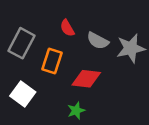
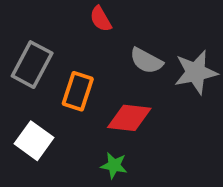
red semicircle: (67, 28) -> (101, 19), moved
green star: (76, 111) -> (114, 165), turned 30

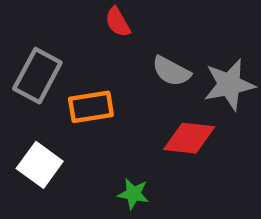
orange rectangle: (78, 91) -> (91, 107), turned 63
red diamond: (129, 118) -> (189, 138), moved

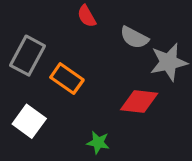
gray semicircle: (171, 71) -> (134, 38), moved
orange rectangle: (91, 107) -> (67, 79), turned 44

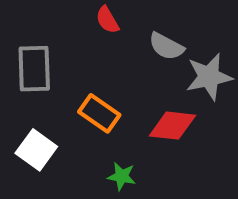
gray rectangle: (28, 56) -> (34, 69), turned -30
orange rectangle: (67, 79) -> (99, 113), moved

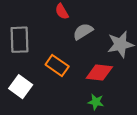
gray semicircle: (166, 46) -> (83, 31), moved, turned 120
green star: (122, 176) -> (96, 102), moved

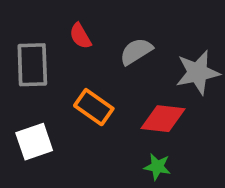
red semicircle: (62, 11) -> (80, 36), moved
white square: (21, 87) -> (34, 142), turned 35

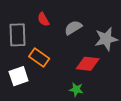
orange rectangle: (94, 107) -> (39, 58), moved
green star: (157, 167) -> (76, 89), moved

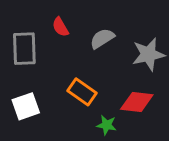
orange rectangle: (39, 58) -> (82, 92), moved
red diamond: (88, 64) -> (137, 102), moved

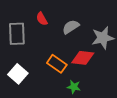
red diamond: (137, 102) -> (83, 58), moved
white square: (26, 106) -> (18, 74), turned -30

